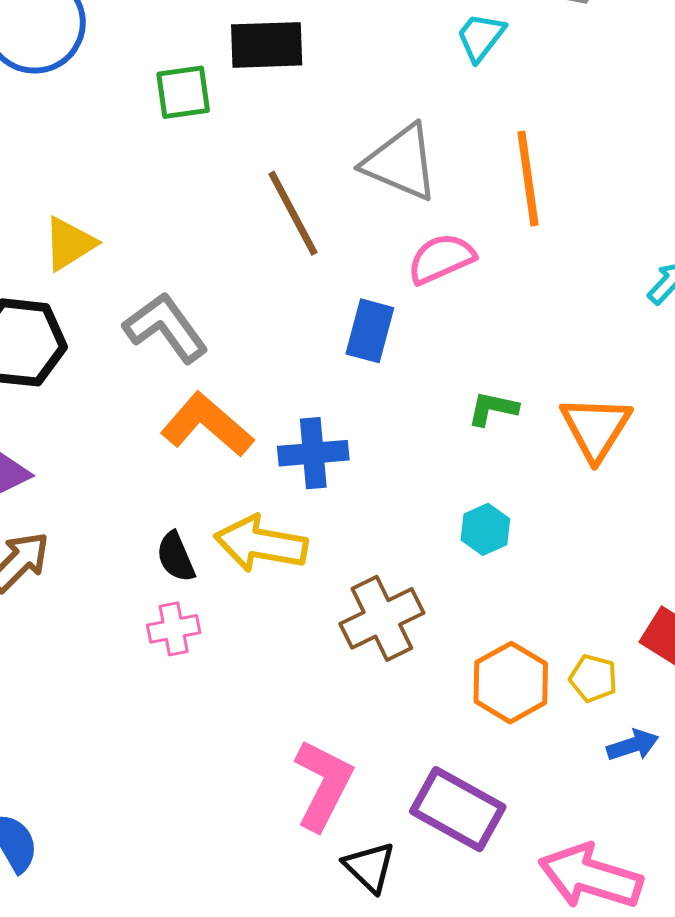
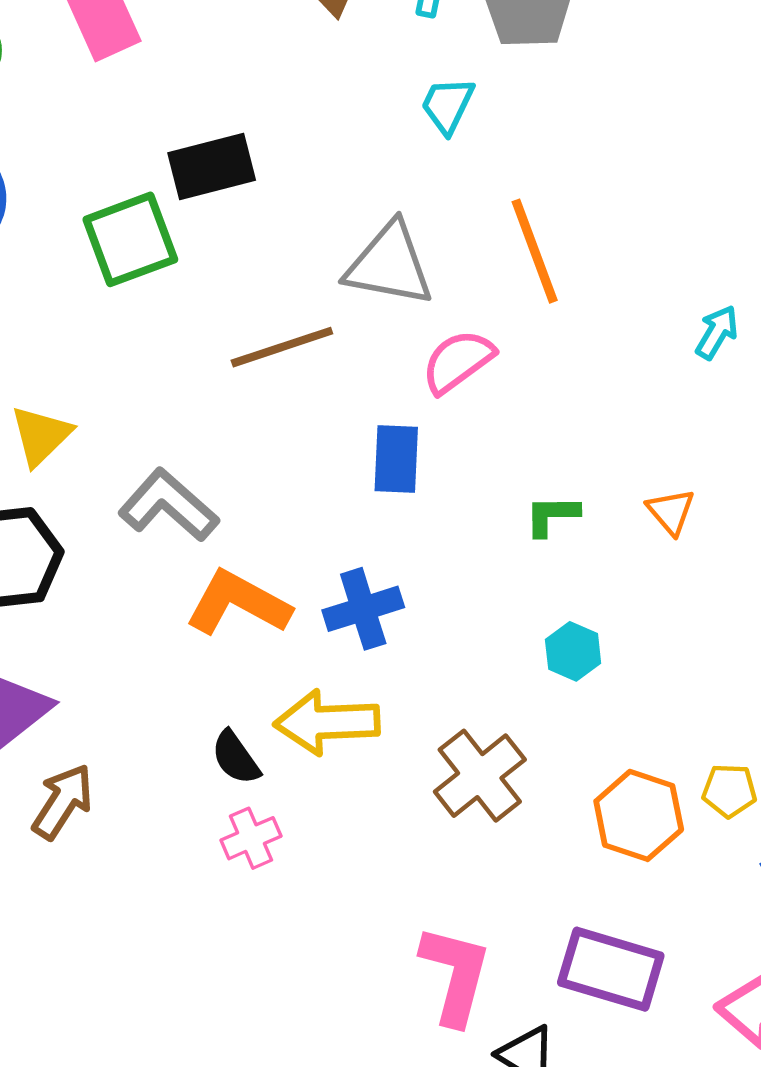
green square: (183, 92) -> (130, 239), size x1.4
brown line: (293, 213) -> (282, 347), turned -68
orange triangle: (596, 428) -> (671, 512), size x0.6

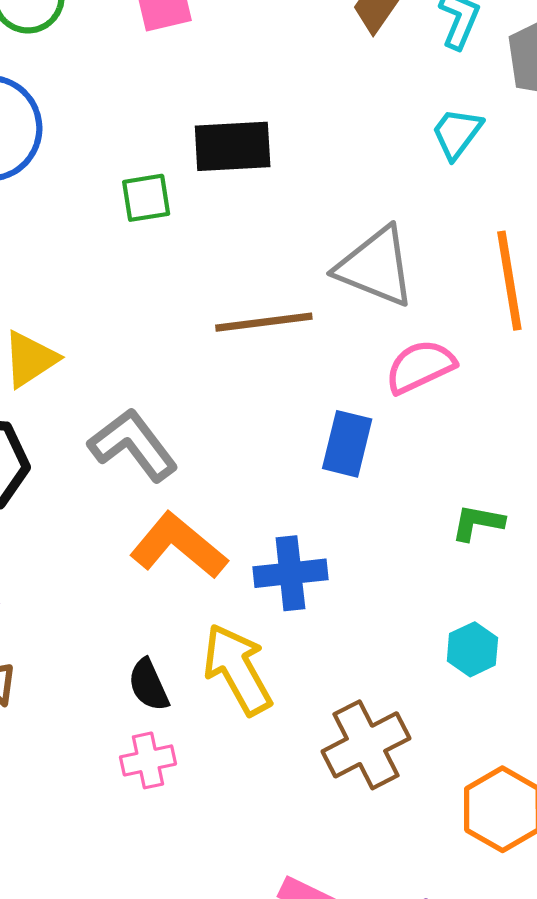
green square: (130, 239) -> (146, 198), size x0.6
yellow arrow: (327, 722) -> (237, 669), turned 52

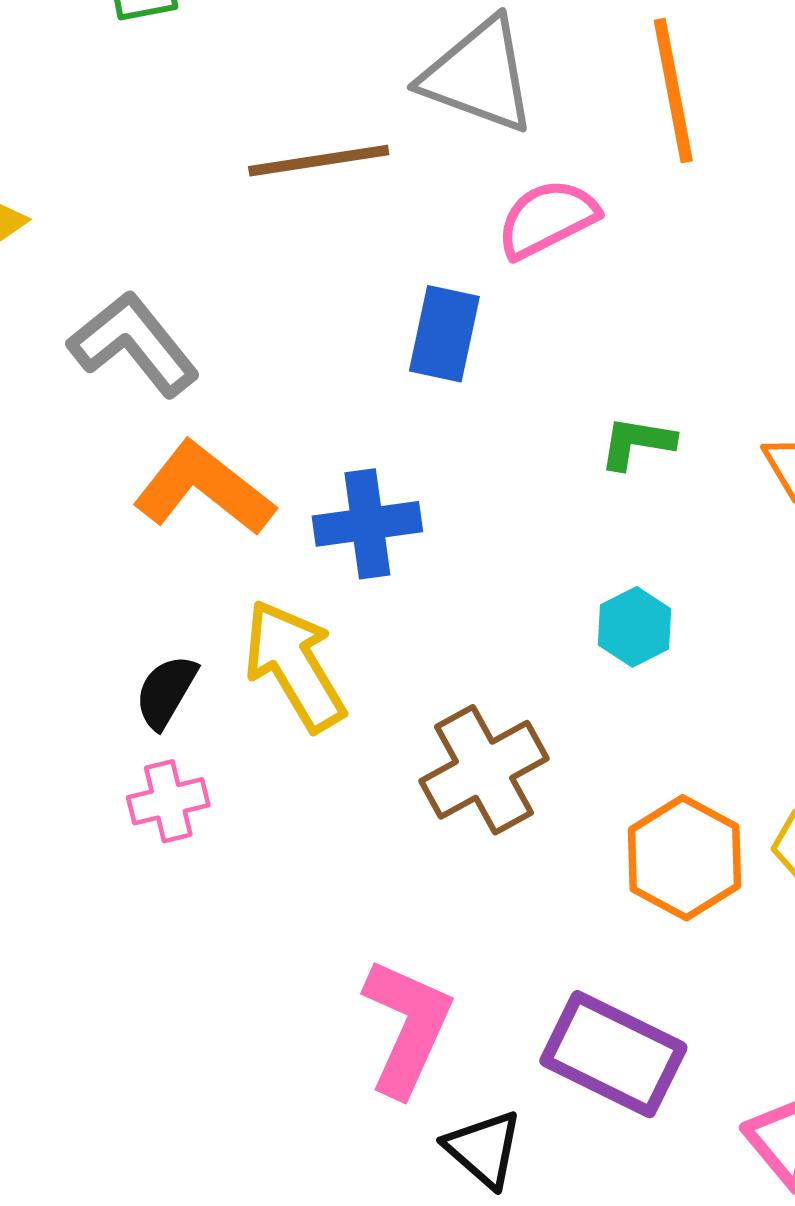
black semicircle: (149, 685) -> (166, 692), turned 56

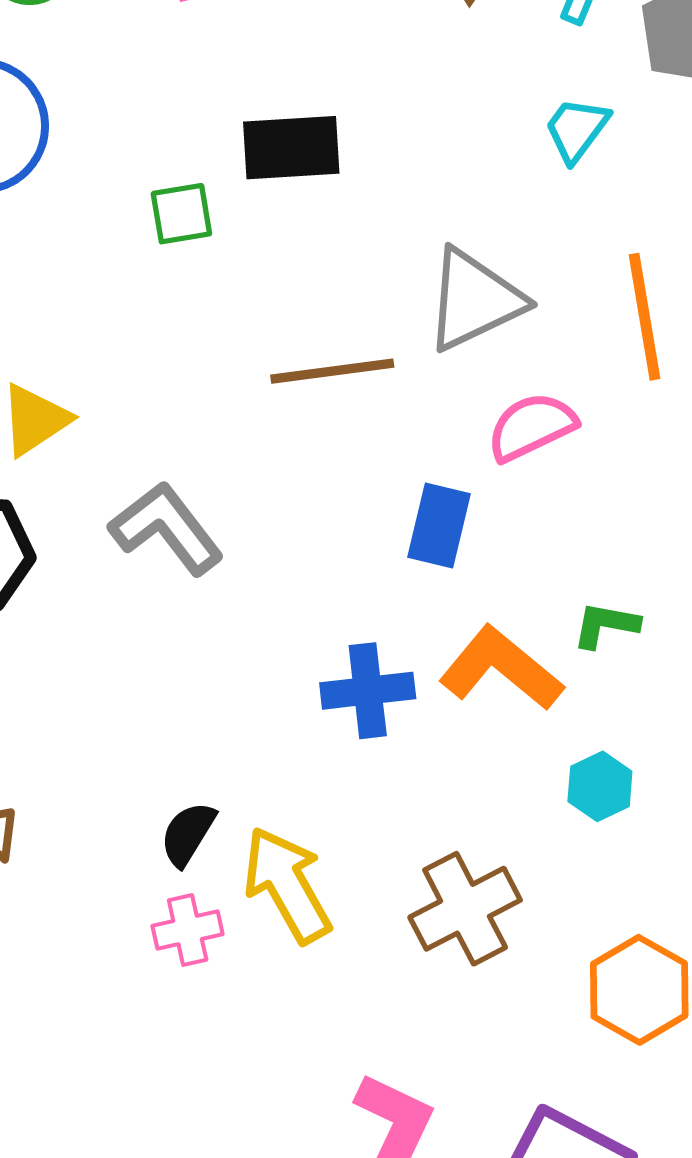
gray triangle: (479, 76) -> (474, 300), turned -47
orange L-shape: (204, 488) -> (501, 668), moved
yellow arrow: (294, 665) -> (287, 885), moved

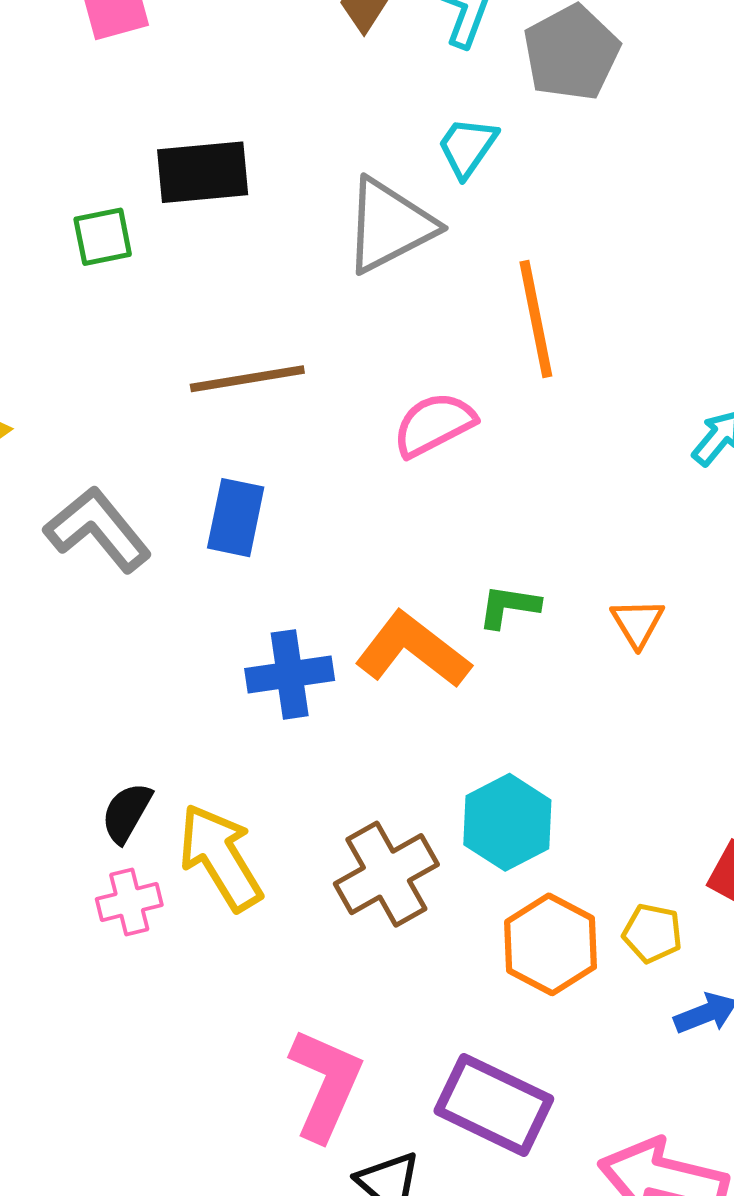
gray triangle: (474, 300) -> (389, 225), moved
blue rectangle: (439, 525) -> (236, 518), moved
cyan hexagon: (600, 786) -> (507, 822), moved, size x1.5

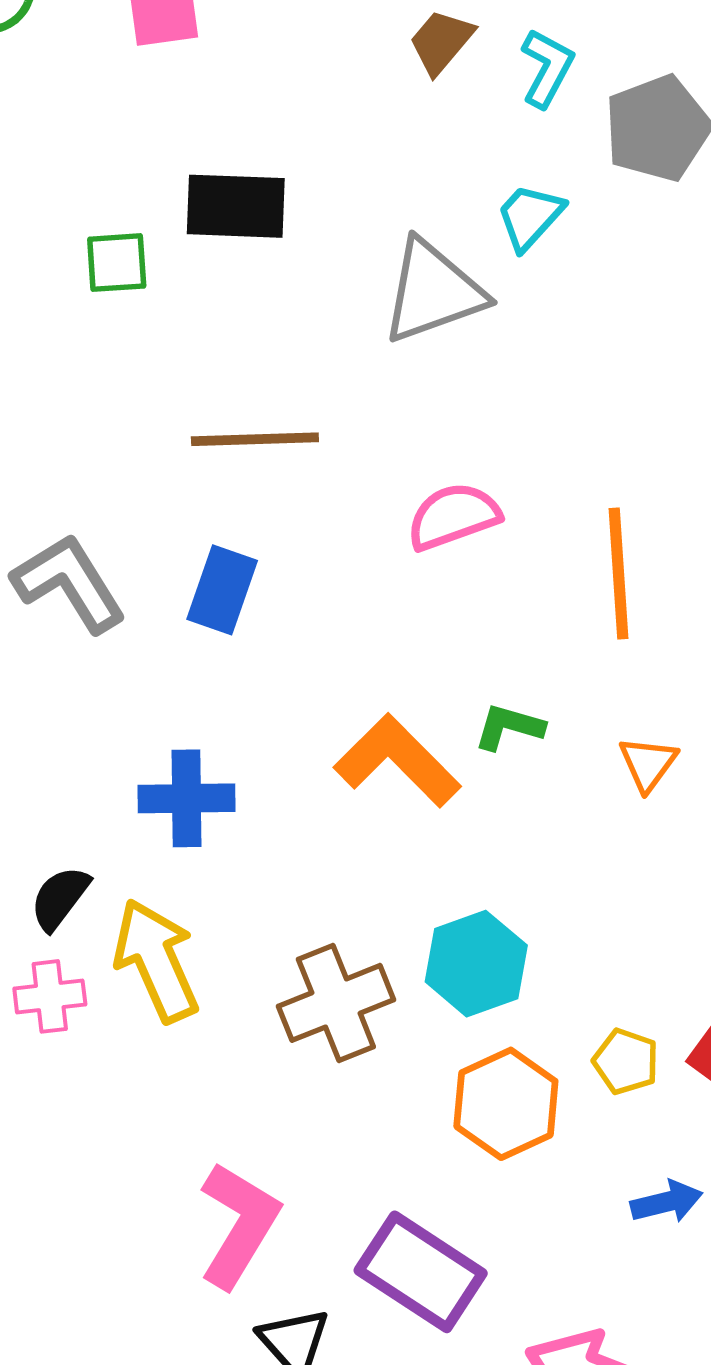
orange line: (536, 319) -> (618, 573), moved
blue cross: (290, 674) -> (187, 798), moved
yellow pentagon: (652, 933) -> (626, 1061), moved

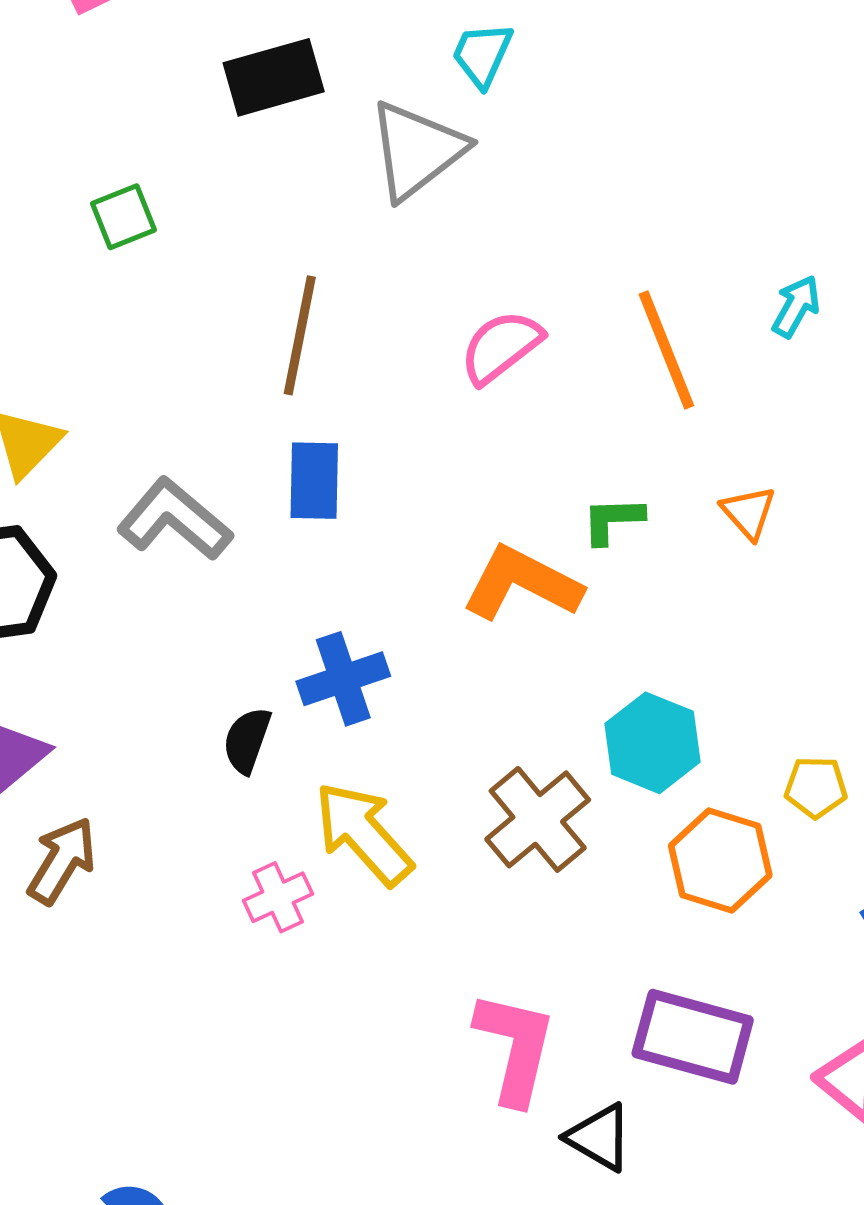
black rectangle: (236, 206) -> (274, 77), moved
brown line: (255, 439) -> (300, 335), turned -59
black semicircle: (60, 898) -> (247, 740), moved

